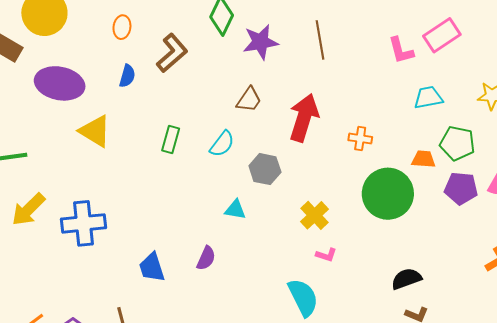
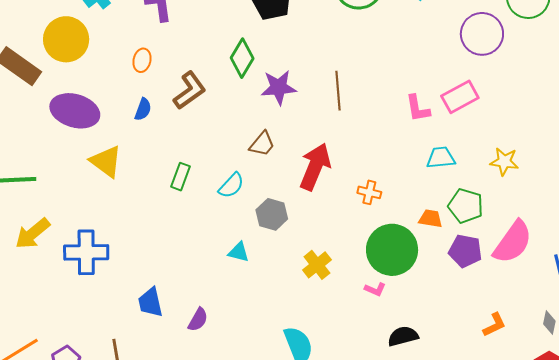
pink L-shape: (326, 255) -> (375, 289), moved
purple semicircle: (206, 258) -> (198, 320), moved

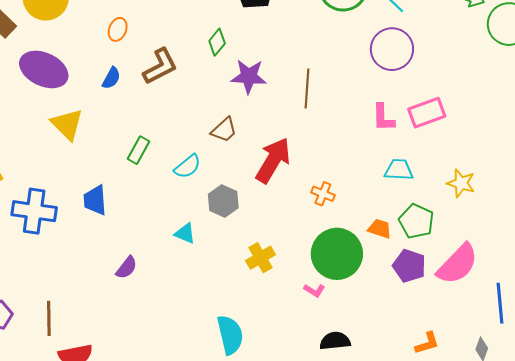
purple circle: (482, 34) -> (392, 49), moved
green diamond: (242, 58) -> (217, 42), size x0.7
blue trapezoid: (150, 302) -> (95, 200), moved
purple semicircle: (198, 320) -> (126, 268), moved

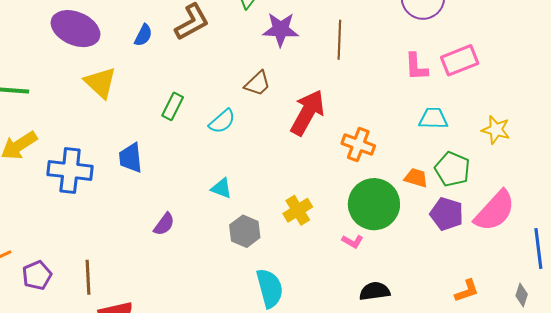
orange cross: (323, 194) -> (358, 145), size x1.4
gray hexagon: (223, 201) -> (245, 231), moved

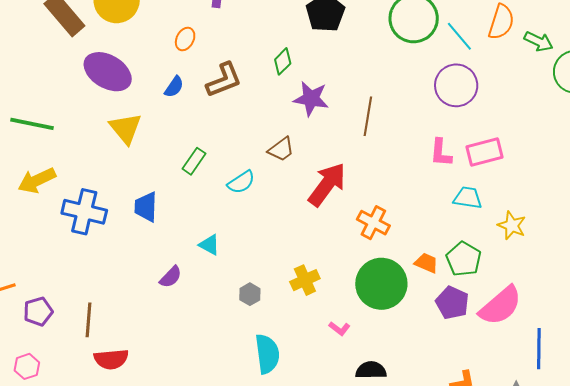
cyan trapezoid: (433, 118) -> (468, 198), moved
cyan triangle: (221, 188) -> (209, 245), moved
gray hexagon: (245, 231) -> (250, 294), size x0.7
pink L-shape: (353, 241) -> (339, 328), moved

